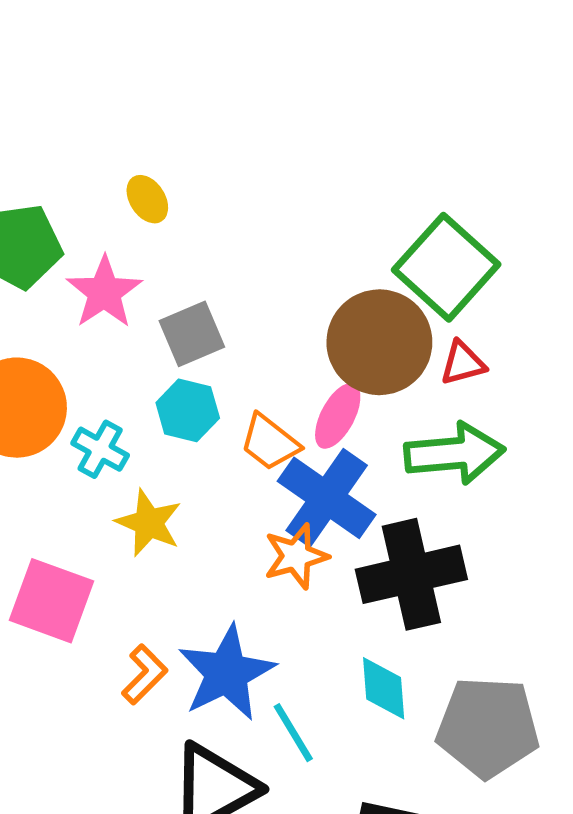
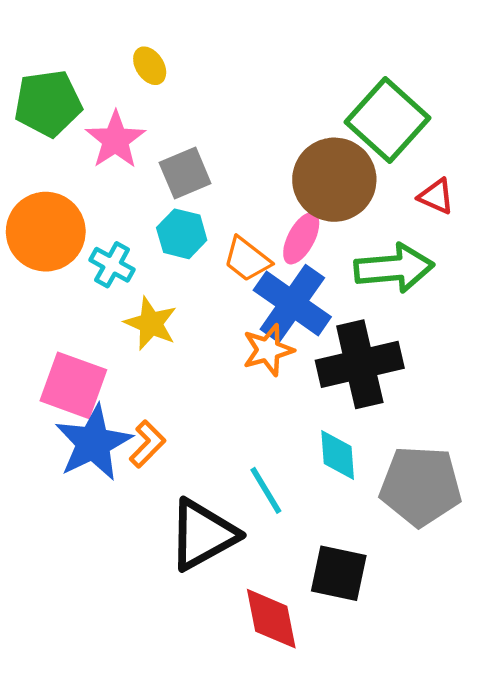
red triangle: (463, 363) -> (436, 196), moved, turned 39
blue star: (227, 673) -> (93, 443), moved

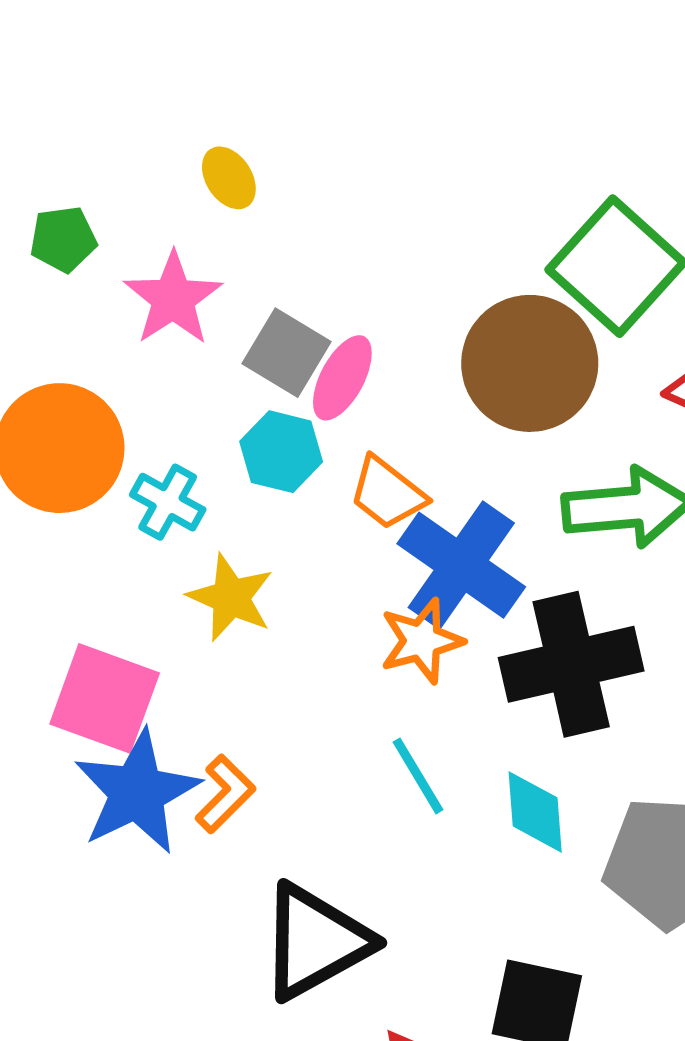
green pentagon: (48, 103) -> (63, 239), size x0.6
gray square: (185, 173) -> (287, 353), turned -36
pink ellipse: (301, 238) -> (342, 378), moved
cyan line: (266, 490) -> (418, 776), moved

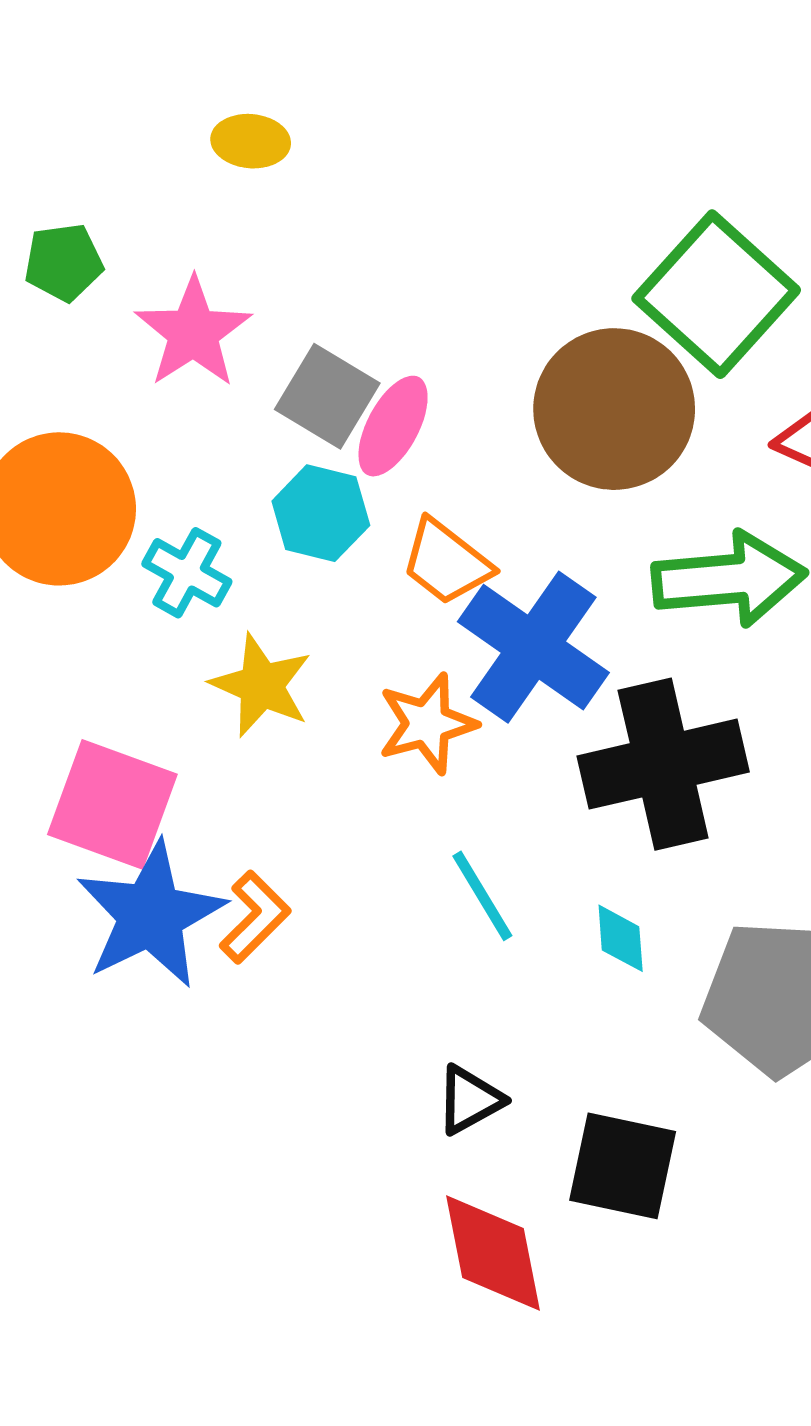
yellow ellipse: (229, 178) -> (251, 141), moved, turned -52
orange star: (422, 641) -> (427, 724), moved
cyan diamond: (535, 812) -> (621, 938), size x0.7
black triangle: (315, 942) -> (470, 1100), moved, size x0.5

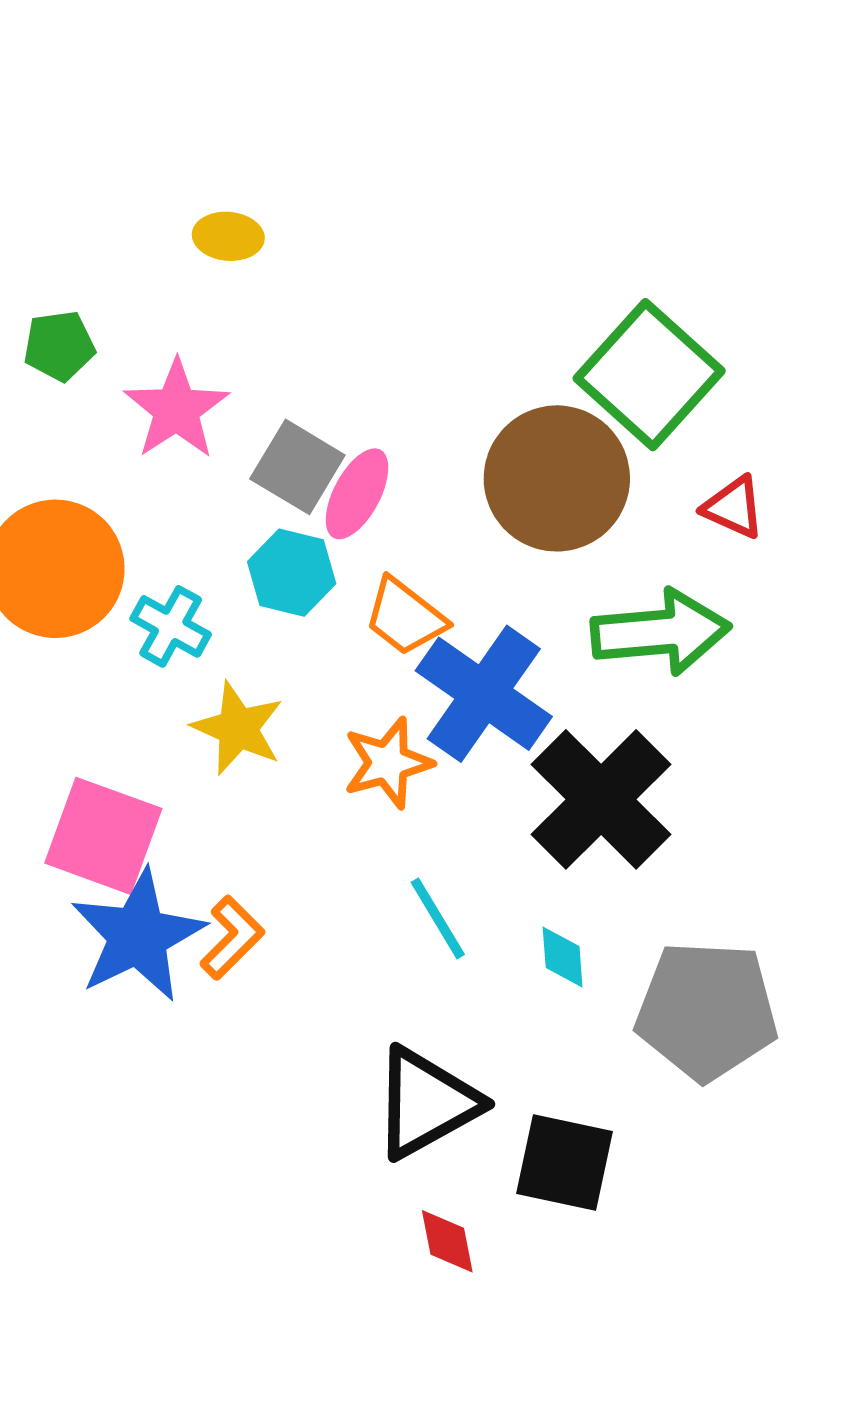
black cross: (663, 764) -> (601, 799), turned -32
black triangle: (470, 1100) -> (426, 1103), size x1.8
red diamond: (493, 1253) -> (447, 1241), size x0.6

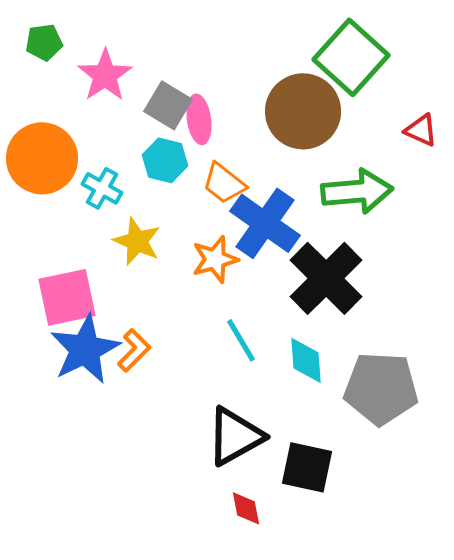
pink ellipse: (357, 494) -> (199, 119), turned -36
red triangle: (734, 507) -> (421, 130), moved
pink square: (103, 836) -> (67, 297), turned -32
cyan diamond: (563, 957) -> (306, 360), size x1.4

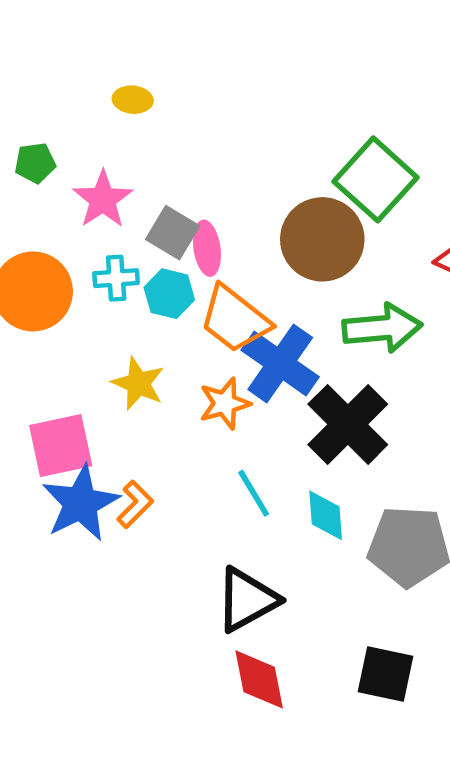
orange trapezoid: (224, 183) -> (235, 319), size x1.5
cyan cross: (102, 188) -> (116, 278), moved, turned -33
black square: (307, 467) -> (385, 674), moved
red diamond: (246, 508) -> (259, 679), size x1.6

